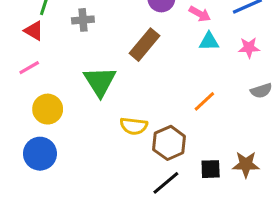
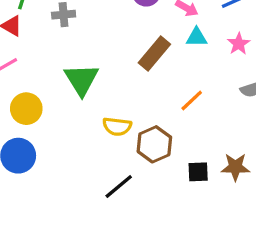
brown rectangle: (144, 45) -> (154, 54), moved
pink star: (249, 48) -> (239, 44), turned -30
black line: (166, 183) -> (119, 186), moved

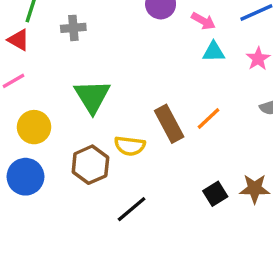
brown rectangle: (154, 54) -> (169, 124), moved, turned -68
brown hexagon: (154, 144) -> (90, 165), moved
black square: (198, 172) -> (215, 194), turned -30

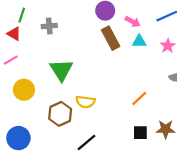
orange line: (208, 119) -> (139, 99), moved
brown rectangle: (169, 124) -> (111, 38), moved
blue circle: (25, 177) -> (18, 138), moved
black square: (215, 194) -> (140, 133), turned 32

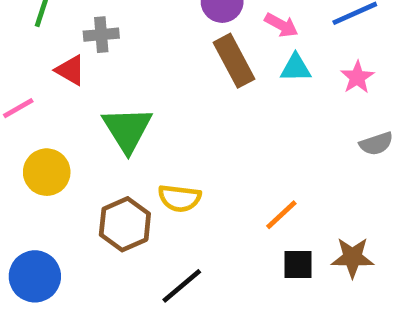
red triangle: (14, 34) -> (70, 70), moved
orange line: (139, 99) -> (281, 215), moved

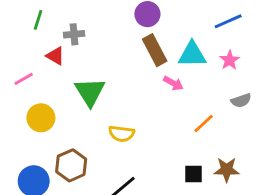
pink arrow: (281, 25) -> (173, 83), moved
cyan triangle: (296, 68) -> (192, 54), size x1.5
orange line: (281, 215) -> (204, 124), moved
brown hexagon: (125, 224) -> (71, 165), moved

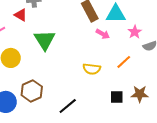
pink star: (230, 60) -> (135, 32), moved
yellow semicircle: (122, 134) -> (92, 69), moved

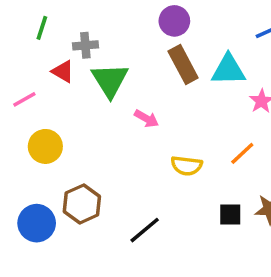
pink arrow: (103, 34) -> (146, 119), moved
green triangle: (45, 40) -> (110, 80), moved

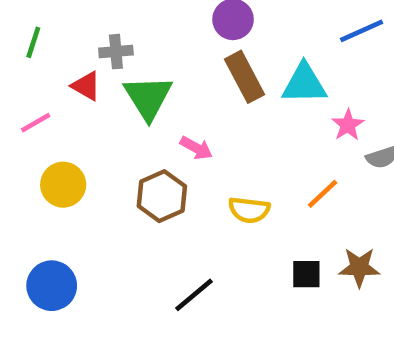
green line: (42, 28) -> (33, 42), moved
brown hexagon: (82, 204) -> (162, 196), moved

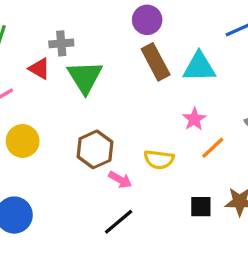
pink star: (348, 125) -> (194, 119), moved
pink arrow: (196, 148) -> (120, 180), moved

